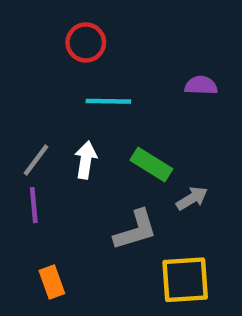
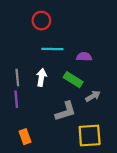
purple semicircle: (201, 85) -> (84, 57), moved
gray line: (36, 160) -> (17, 77), turned -42

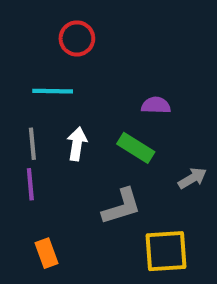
cyan line: (52, 49) -> (53, 91), moved
gray arrow: (93, 96) -> (192, 178), moved

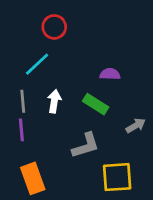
cyan line: (53, 91) -> (37, 64), turned -44
orange rectangle: (47, 253) -> (33, 178), size x1.5

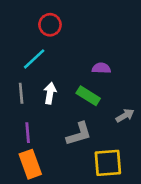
purple line: (21, 130) -> (28, 133), moved

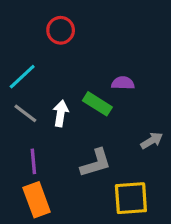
cyan line: (34, 59) -> (22, 77), moved
gray line: (21, 93) -> (25, 113), turned -48
green rectangle: (88, 96) -> (97, 104), moved

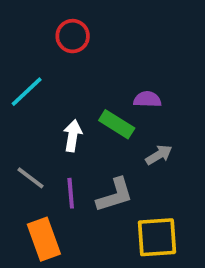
gray line: (25, 113) -> (30, 178), moved
gray arrow: (152, 141) -> (159, 155), moved
purple line: (33, 161) -> (71, 193), moved

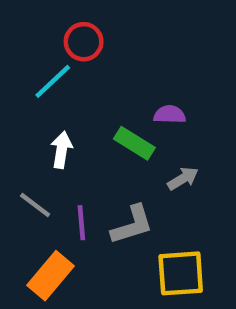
cyan line: (27, 92) -> (53, 81), moved
white arrow: (73, 136) -> (62, 150), moved
orange rectangle: (44, 239) -> (50, 276), turned 60

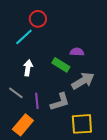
gray arrow: (183, 179) -> (83, 81), size x1.6

